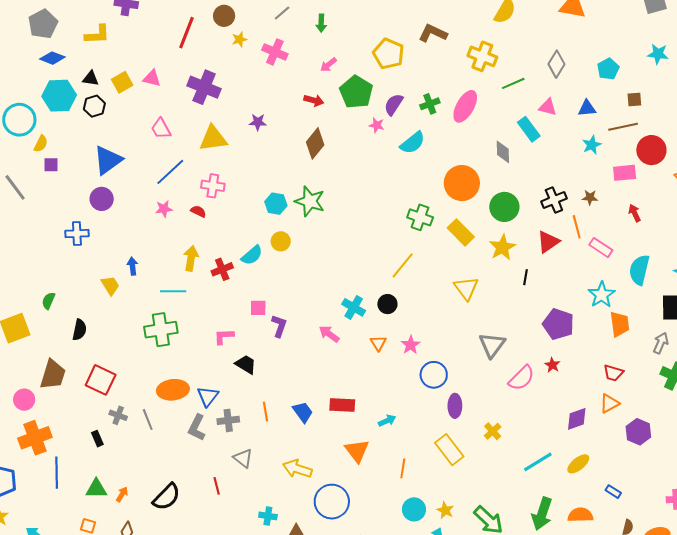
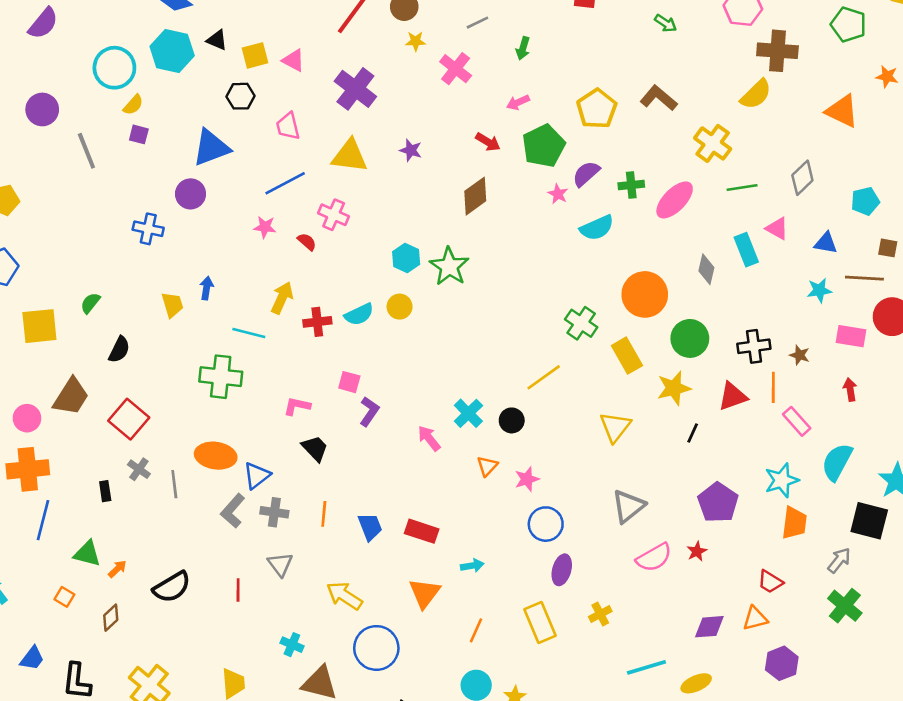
black hexagon: (94, 106) -> (241, 96), moved

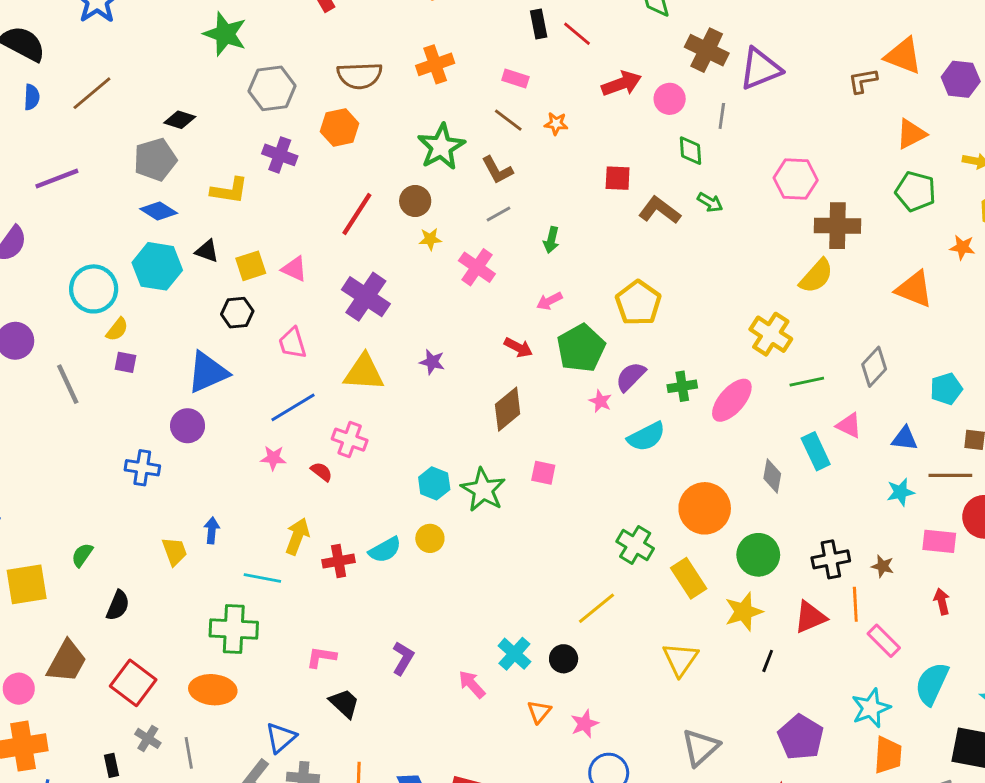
brown L-shape: (659, 98) -> (660, 210), moved
pink square: (349, 382) -> (543, 473), moved
orange ellipse: (216, 456) -> (213, 690), moved

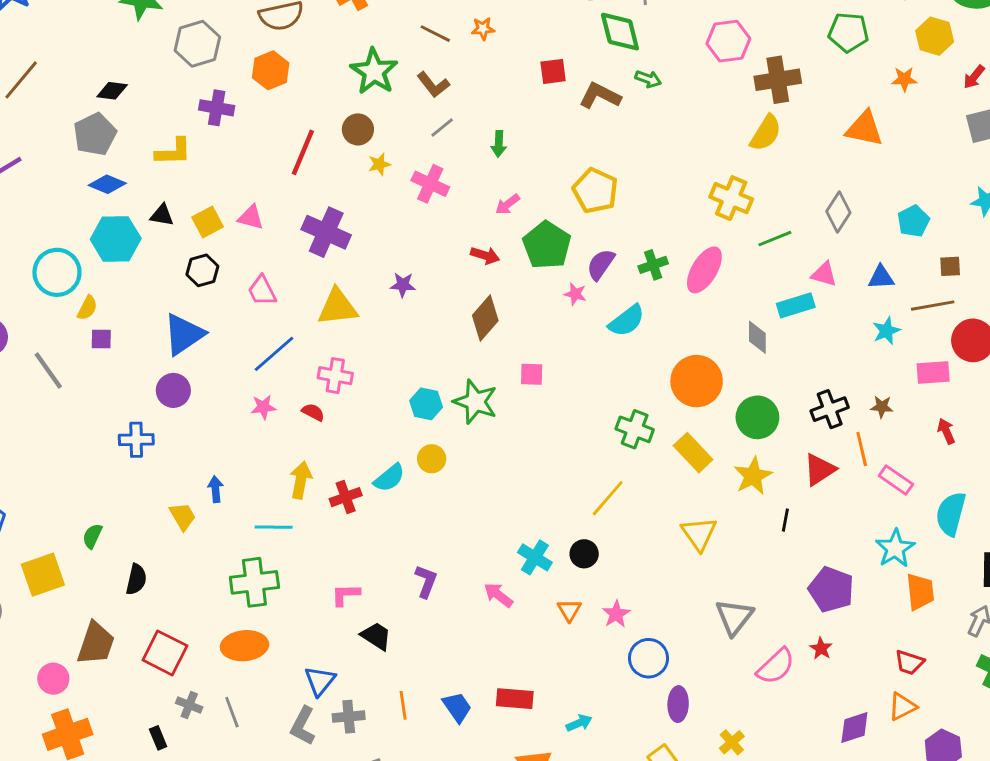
green diamond: (691, 151) -> (620, 32), size x1.5
cyan rectangle: (816, 451) -> (796, 305), turned -72

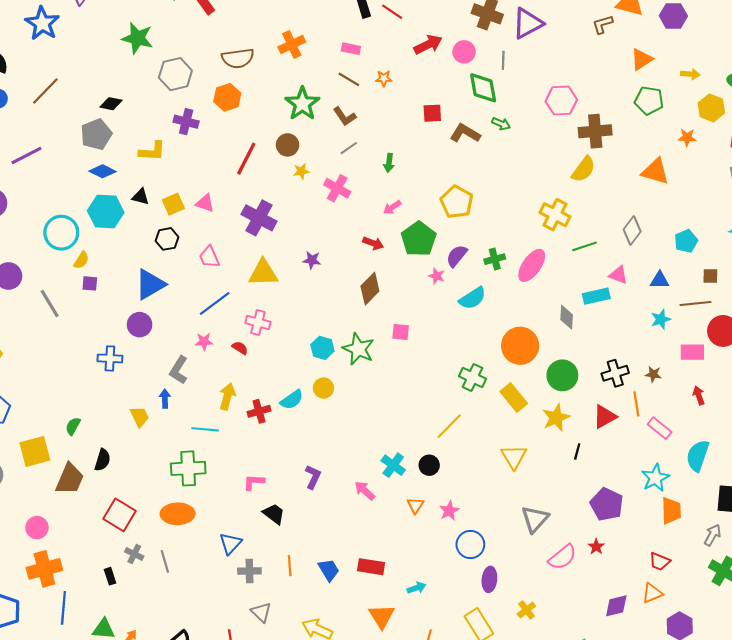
brown trapezoid: (96, 643) -> (70, 479), moved
gray L-shape: (303, 726) -> (179, 370), moved

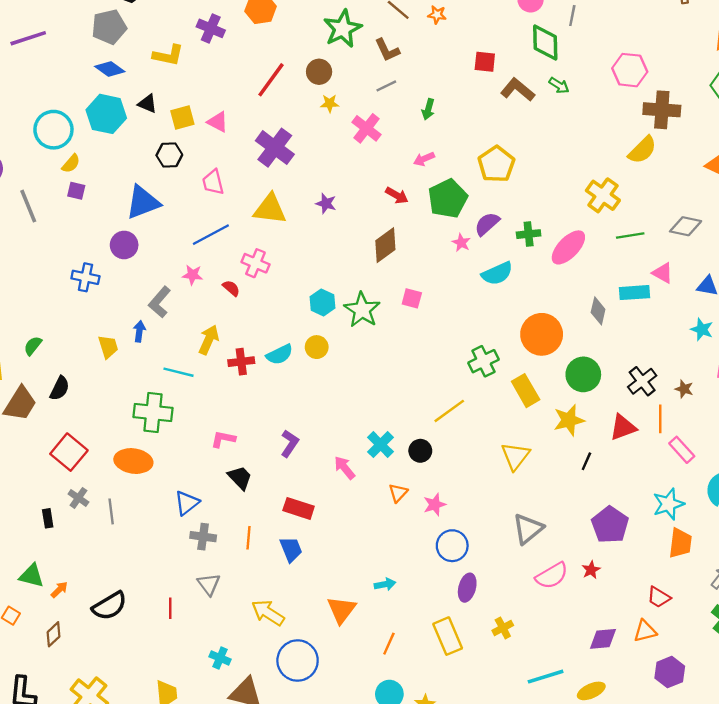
gray diamond: (632, 231) -> (686, 226), turned 56
cyan star: (661, 319) -> (702, 329), turned 30
black cross: (615, 373) -> (642, 381), turned -30
green cross: (473, 377) -> (483, 361), turned 30
red rectangle: (371, 567) -> (299, 508), moved

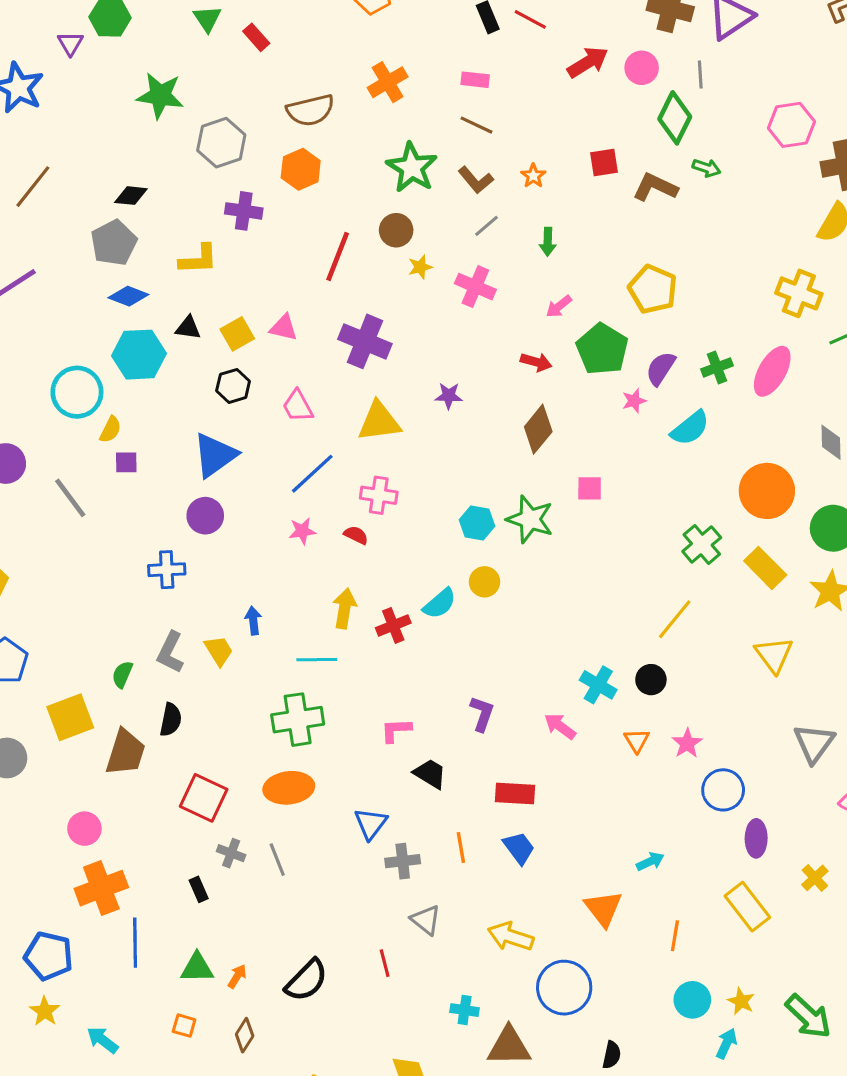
orange star: (437, 15) -> (533, 176), moved, turned -30
green diamond: (545, 42) -> (675, 118), turned 42
pink star: (461, 243) -> (634, 401), turned -30
gray L-shape: (159, 302) -> (170, 652), moved

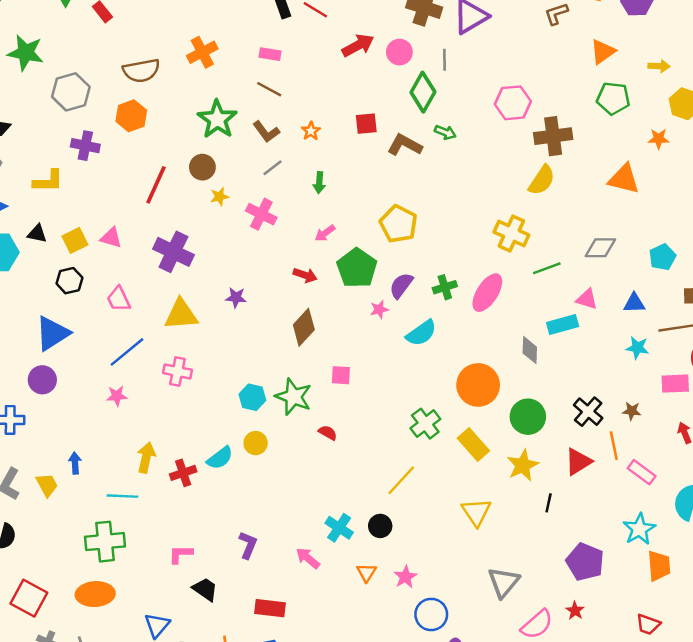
red semicircle: (356, 535) -> (328, 433), moved

